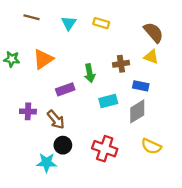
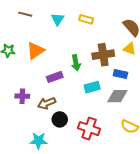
brown cross: (121, 64) -> (103, 55), size x1.5
gray diamond: (137, 111) -> (117, 96), turned 30
brown arrow: (56, 120) -> (47, 103), turned 108
black circle: (63, 145) -> (60, 119), moved

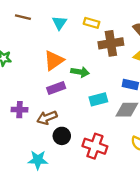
orange triangle: (35, 51) -> (54, 61), moved
brown cross: (103, 55) -> (111, 43), moved
green arrow: (76, 63) -> (80, 72), turned -70

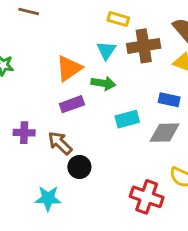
cyan triangle: (60, 23) -> (106, 50), moved
brown arrow: (47, 118) -> (60, 143), turned 66
red cross: (95, 146) -> (147, 197), moved

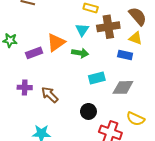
blue rectangle: (169, 100) -> (125, 55), moved
purple rectangle: (72, 104) -> (34, 53), moved
black circle: (79, 167) -> (88, 111), moved

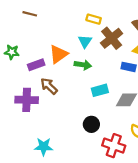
brown cross: (108, 27) -> (112, 38), turned -30
purple cross: (25, 87) -> (27, 100), size x1.5
brown arrow: (50, 95) -> (49, 86), moved

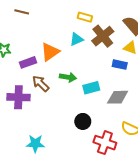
cyan triangle: (85, 41) -> (76, 39), turned 32
green arrow: (83, 65) -> (68, 77), moved

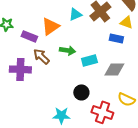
purple rectangle: (28, 62) -> (29, 36), turned 42
cyan star: (35, 144) -> (61, 115), moved

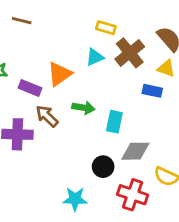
cyan rectangle: (89, 60) -> (114, 122), turned -63
gray diamond: (114, 69) -> (135, 151), moved

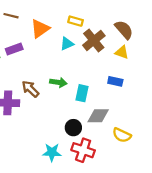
orange triangle: (60, 74) -> (40, 29), moved
purple rectangle: (30, 88) -> (14, 49), moved, turned -42
blue rectangle: (152, 91) -> (115, 81), moved
red cross: (133, 195) -> (83, 150), moved

